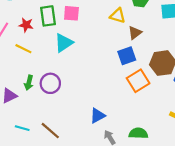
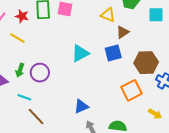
cyan triangle: (64, 43) -> (80, 53), moved
orange square: (138, 81) -> (132, 90), moved
cyan line: (22, 128) -> (24, 97), moved

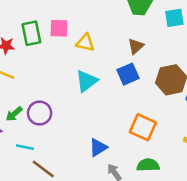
yellow triangle: (108, 15) -> (85, 43), moved
green arrow: (20, 70) -> (14, 114), turned 40
orange square: (132, 90) -> (143, 127), moved, turned -30

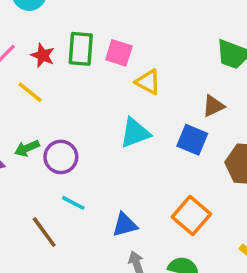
blue square: (128, 74) -> (192, 140), turned 30
cyan line: (25, 147) -> (73, 203), moved

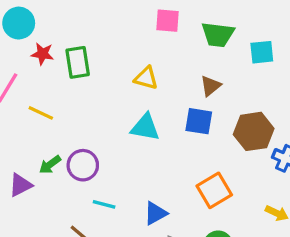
pink square: (119, 53) -> (168, 21), moved
red star: (43, 55) -> (43, 54), moved
cyan triangle: (135, 133) -> (145, 127), turned 44
orange square: (191, 215) -> (214, 190), turned 32

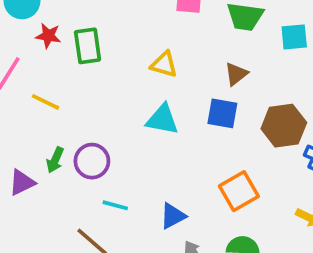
green arrow: (50, 165) -> (55, 160), turned -30

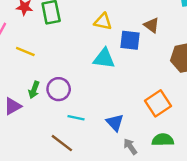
brown triangle: (236, 74) -> (152, 25), turned -42
blue square: (222, 113) -> (130, 40), moved
blue triangle: (173, 216) -> (115, 123), turned -42

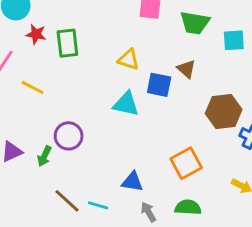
green arrow: (34, 90) -> (44, 156), moved
cyan line: (76, 118) -> (98, 205), moved
blue triangle: (115, 123) -> (132, 182), turned -42

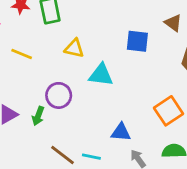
yellow triangle: (129, 60) -> (74, 48), moved
brown triangle: (186, 69) -> (173, 23), moved
cyan triangle: (126, 104) -> (101, 75), moved

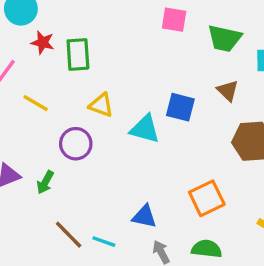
cyan triangle: (101, 75) -> (145, 129), moved
purple circle: (59, 95) -> (76, 144), moved

